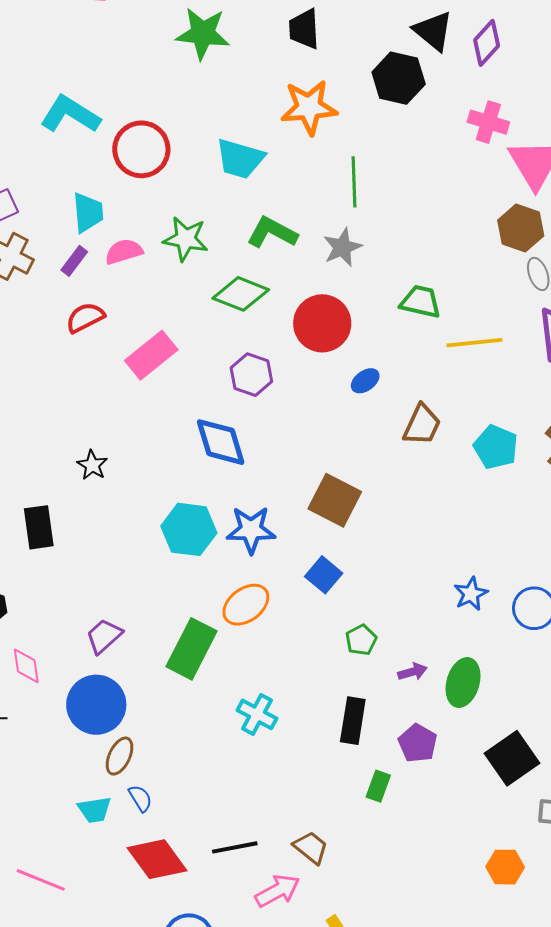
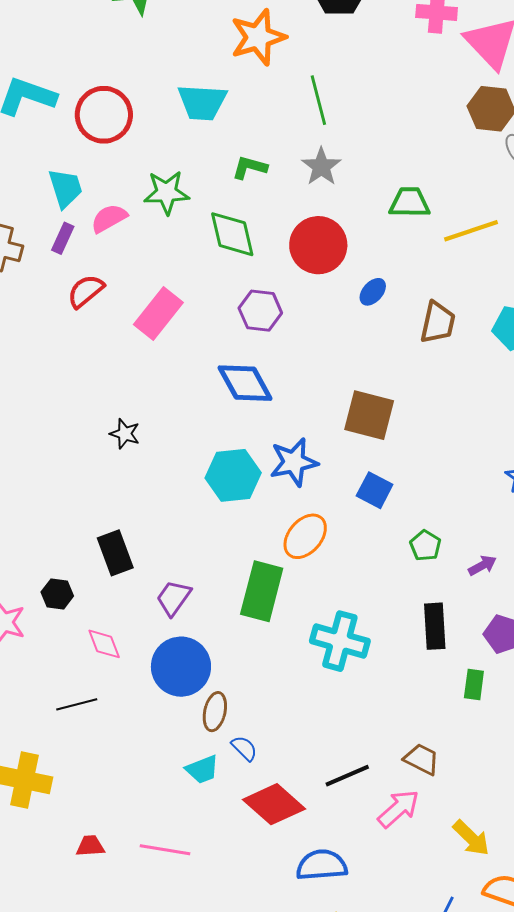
green L-shape: (272, 233) -> (250, 167), size x0.7
green diamond: (241, 294) -> (232, 234), turned 68
black rectangle: (39, 527) -> (115, 553), moved
cyan cross: (257, 714) -> (340, 641), size x1.4

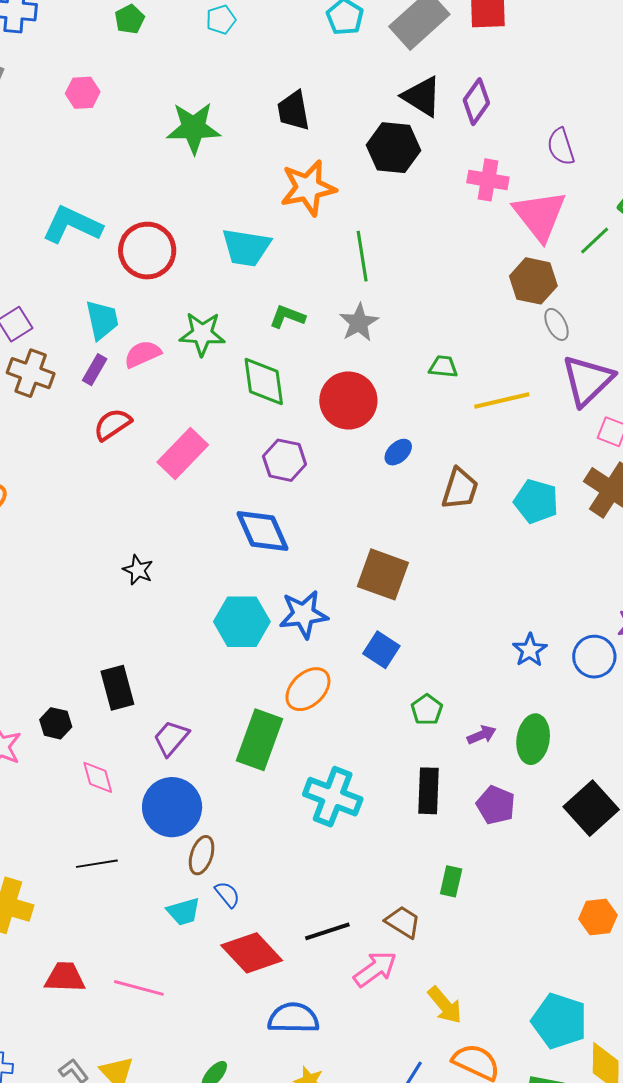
green trapezoid: (410, 203) -> (443, 367), size x0.7
green rectangle: (474, 684) -> (451, 881), moved
black line: (77, 704) -> (97, 864), moved
red trapezoid: (90, 846) -> (65, 977), size x1.4

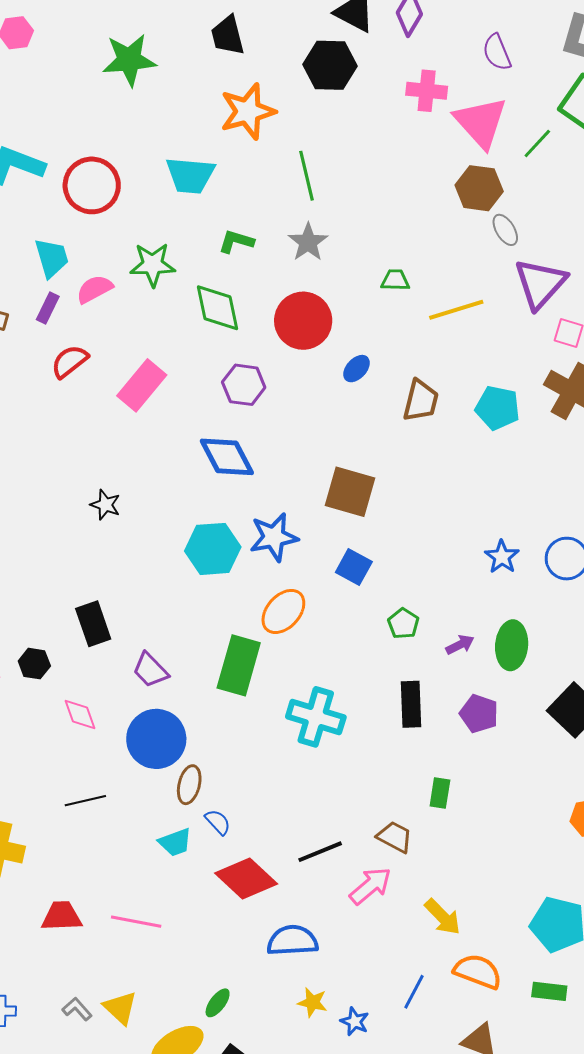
purple trapezoid: (171, 738) -> (150, 670), turned -81

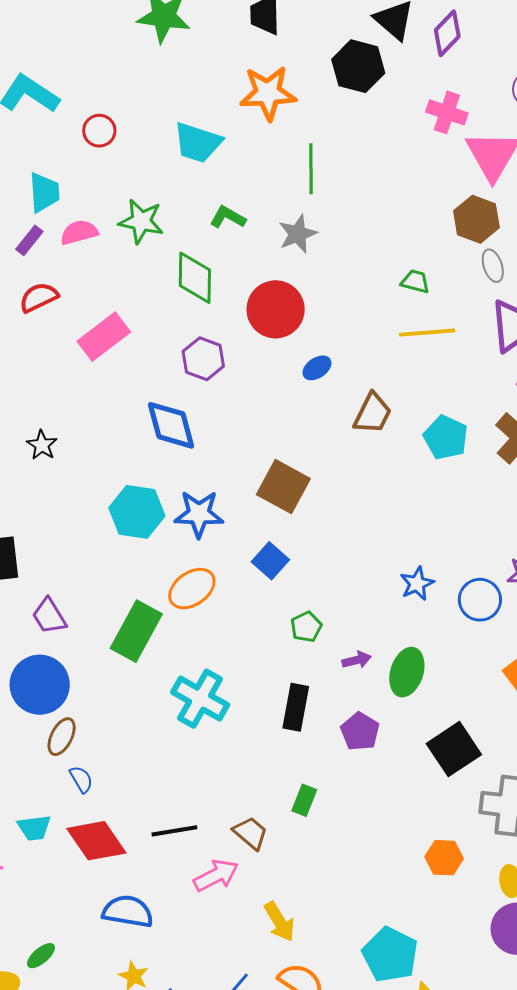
red circle: (92, 185) -> (99, 131), size x0.6
green trapezoid: (395, 280) -> (415, 281), moved
cyan trapezoid: (175, 842) -> (34, 828), moved

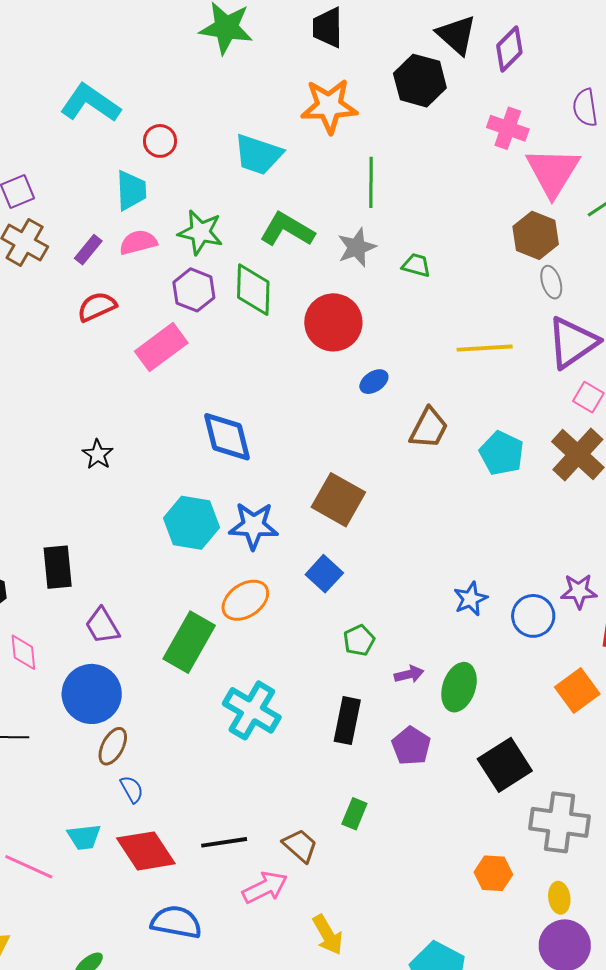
cyan trapezoid: (44, 192) -> (131, 190), moved
green L-shape: (228, 217) -> (287, 230), size x1.5
green trapezoid: (415, 281) -> (416, 265), moved
purple hexagon: (203, 359) -> (194, 290), moved

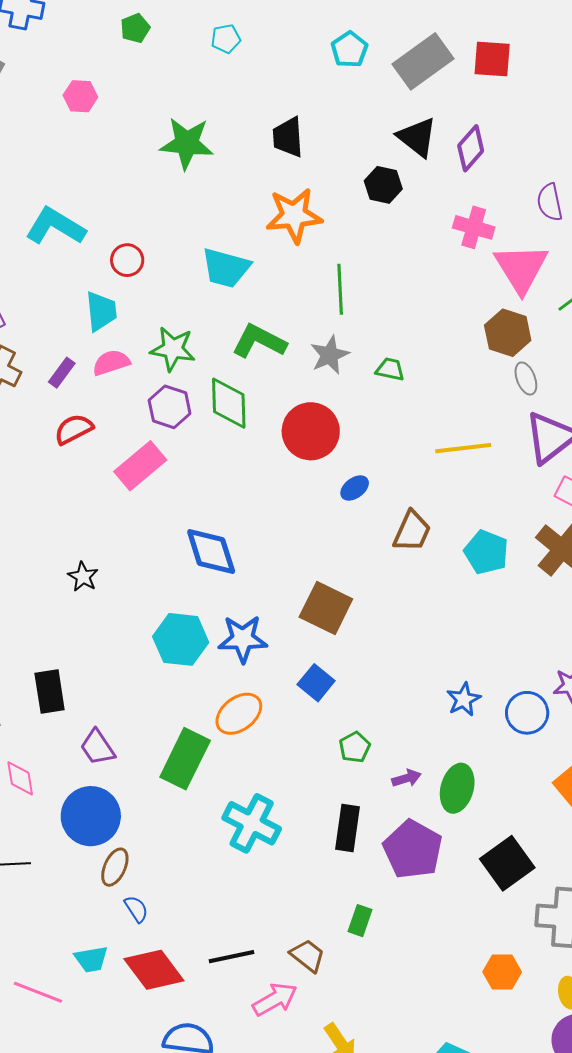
black hexagon: (420, 81) -> (383, 185), size x0.7
purple pentagon: (411, 746) -> (413, 850), size x1.5

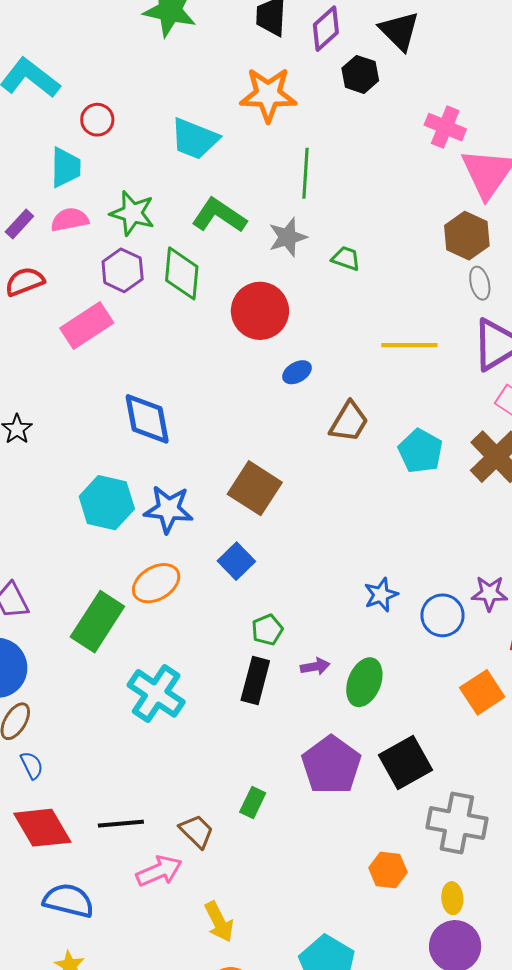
purple diamond: (471, 148) -> (326, 29), moved
black rectangle: (348, 828) -> (255, 680), moved
purple pentagon: (413, 850) -> (331, 765), moved

